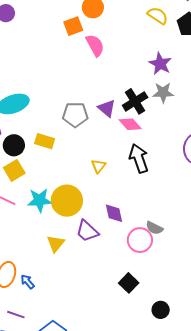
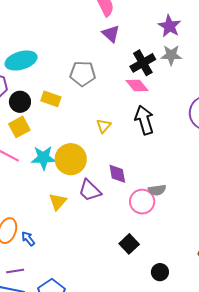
purple triangle: (107, 108) -> (111, 34), moved
gray semicircle: (154, 228) -> (157, 190), turned -36
purple line: (16, 315) -> (15, 271), turned -30

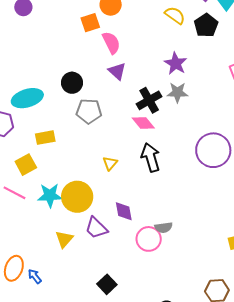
yellow rectangle: (51, 99) -> (45, 138), moved, turned -30
black circle: (20, 102) -> (72, 83), moved
black square: (129, 244) -> (107, 284), moved

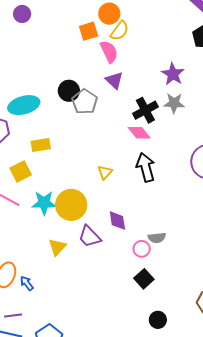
yellow semicircle: (175, 15) -> (120, 31), moved, turned 90
gray pentagon: (89, 111) -> (85, 102), moved, turned 30
pink circle: (149, 239) -> (142, 249), size x0.7
black square: (107, 284) -> (144, 279), moved

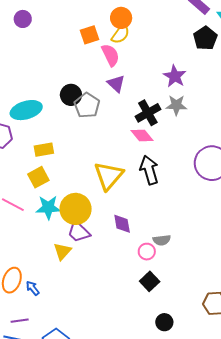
orange circle: (109, 14) -> (121, 18), moved
yellow square: (21, 172) -> (38, 177), moved
yellow triangle: (105, 172) -> (109, 176), size x2.0
purple trapezoid: (90, 237) -> (79, 232), moved

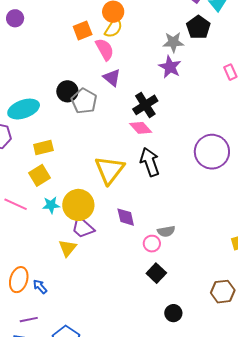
gray star: (176, 105) -> (173, 42), moved
cyan star: (48, 207) -> (51, 205), size x0.7

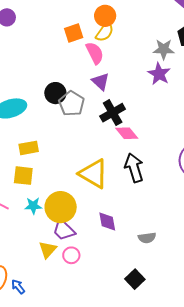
black cross: (145, 105) -> (113, 113), moved
yellow triangle: (110, 170) -> (93, 174), turned -40
yellow square: (40, 175) -> (23, 176), turned 35
pink circle: (152, 244) -> (71, 255), moved

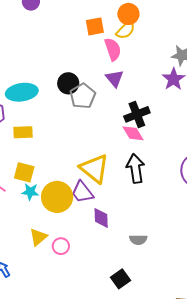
black cross: (113, 113) -> (137, 114), moved
yellow rectangle: (29, 148) -> (23, 132), moved
yellow square: (23, 176) -> (24, 172), moved
purple trapezoid: (64, 230) -> (82, 192), moved

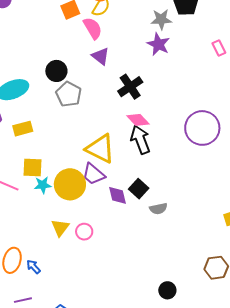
gray pentagon: (83, 96) -> (69, 94), moved
pink diamond: (133, 133) -> (138, 120), moved
black square: (120, 279) -> (139, 189), moved

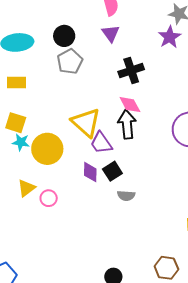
purple trapezoid: (94, 174) -> (101, 143), moved

